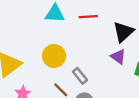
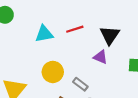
purple triangle: (118, 57) -> (100, 57), moved

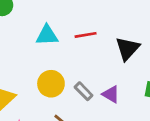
purple triangle: (100, 57) -> (111, 94), moved
gray rectangle: (80, 84) -> (84, 91), moved

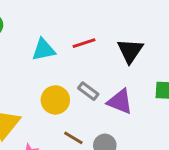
gray rectangle: (84, 91) -> (88, 91), moved
purple triangle: (111, 94) -> (120, 102), size x1.4

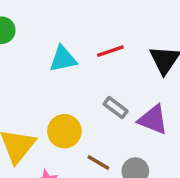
yellow circle: (55, 100) -> (64, 131), moved

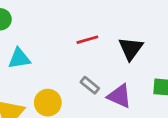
cyan triangle: (63, 59) -> (19, 58), moved

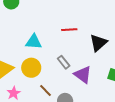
cyan triangle: (19, 58) -> (34, 42), moved

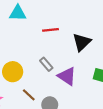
cyan triangle: (34, 42) -> (18, 13), moved

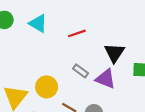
cyan triangle: (18, 13) -> (38, 23), turned 42
black triangle: (82, 42) -> (114, 53), moved

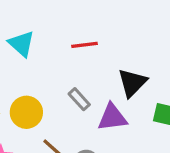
cyan triangle: (38, 23) -> (21, 44), moved
purple triangle: (105, 79) -> (112, 117), turned -40

